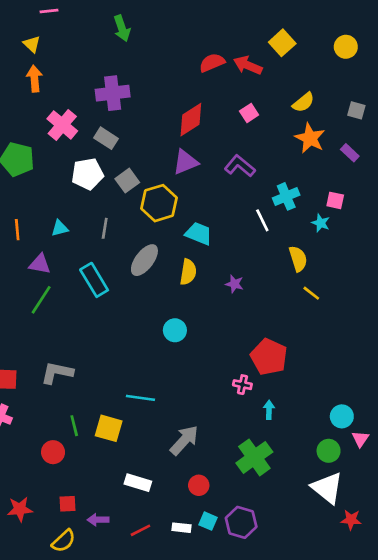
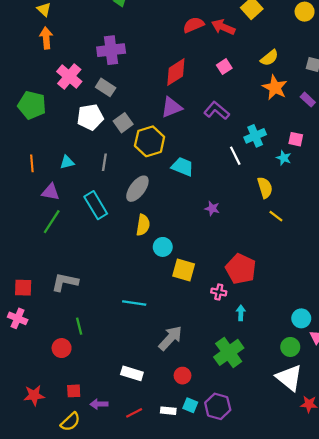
yellow semicircle: (188, 272) -> (143, 225), moved
yellow square: (109, 428) -> (184, 270), moved

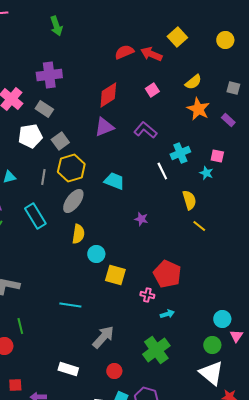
yellow hexagon: (150, 141) -> (71, 168), moved
cyan arrow: (241, 313) -> (167, 314), turned 72

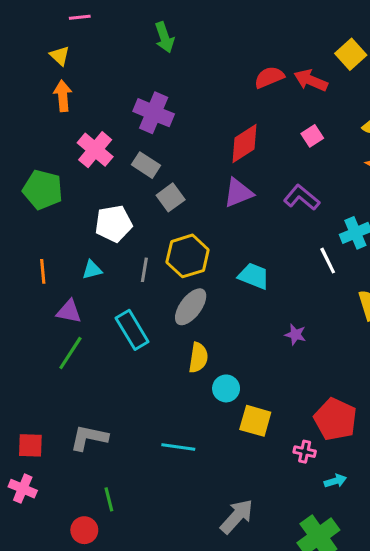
purple cross: (49, 75) -> (154, 113), turned 30
white pentagon: (30, 136) -> (114, 224), moved
gray square: (60, 141) -> (171, 197), moved
cyan line: (70, 305) -> (178, 447), moved

